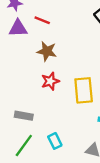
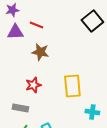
red star: (50, 81) -> (33, 85), moved

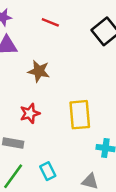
red line: (36, 25) -> (50, 22), moved

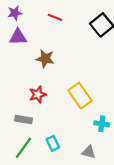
yellow rectangle: (80, 115) -> (80, 96), turned -30

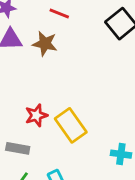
brown star: (45, 59) -> (45, 44), moved
yellow rectangle: (80, 96) -> (71, 125), moved

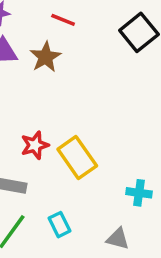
brown star: (45, 44) -> (45, 57), turned 30

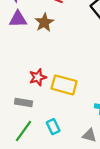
yellow rectangle: (77, 158) -> (64, 85), turned -40

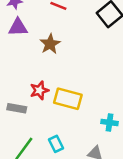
brown star: (44, 22) -> (50, 44), moved
gray rectangle: (24, 102) -> (17, 108), moved

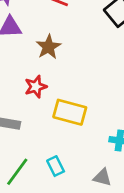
red star: (39, 90) -> (36, 87), moved

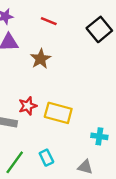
red star: (36, 87) -> (28, 106), moved

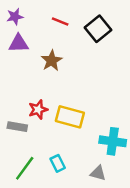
black square: (99, 29) -> (98, 29), moved
cyan cross: (99, 136) -> (113, 141), size x1.5

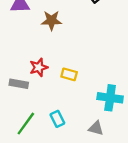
brown star: (52, 61) -> (52, 21), turned 30
yellow rectangle: (70, 117) -> (69, 74), size x0.6

